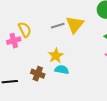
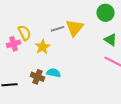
yellow star: (56, 56) -> (42, 47), moved
cyan semicircle: (62, 70) -> (54, 73), moved

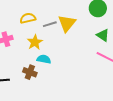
yellow semicircle: (24, 33) -> (28, 18), moved, turned -77
cyan semicircle: (54, 73) -> (44, 59), moved

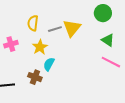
yellow semicircle: (28, 18) -> (33, 23), turned -70
cyan semicircle: (44, 59) -> (49, 64), turned -72

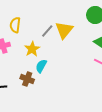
yellow semicircle: (33, 23) -> (15, 25), moved
gray line: (55, 29) -> (47, 31), turned -32

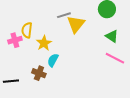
yellow semicircle: (15, 25) -> (27, 30), moved
gray line: (47, 31) -> (64, 15), moved, turned 32

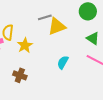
yellow triangle: (76, 24) -> (57, 26), turned 30
cyan semicircle: (53, 60) -> (63, 62), moved

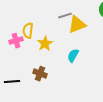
cyan semicircle: (63, 62) -> (73, 56), moved

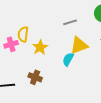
gray line: (65, 16) -> (70, 22), moved
yellow triangle: (77, 25) -> (79, 45), moved

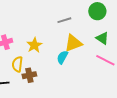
yellow semicircle: (23, 34) -> (17, 64), moved
brown cross: (35, 77) -> (29, 75), turned -32

